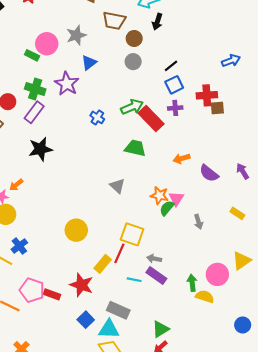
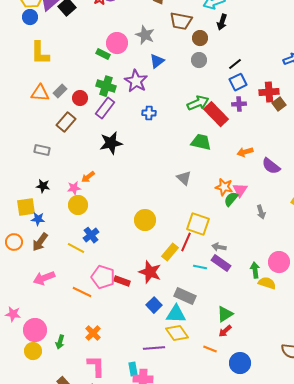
gray star: (76, 35) -> (145, 35), turned -30
brown square: (217, 108) -> (279, 104), turned -32
blue cross: (97, 117) -> (149, 113), moved, turned -32

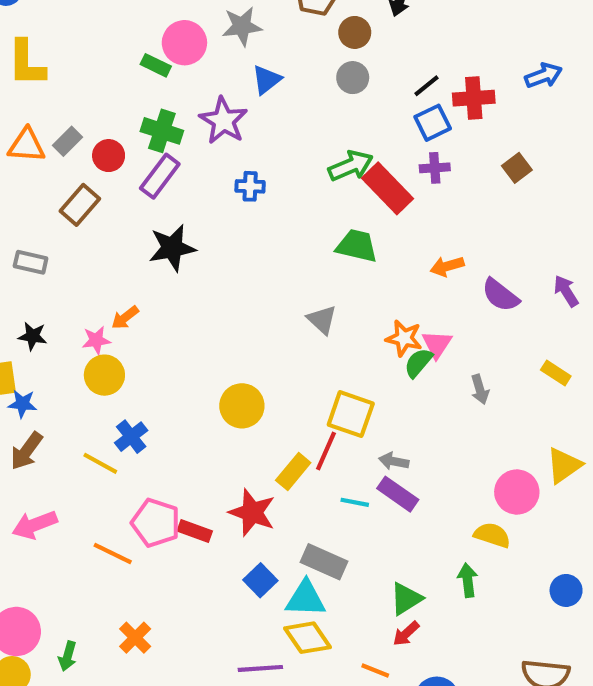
gray star: (145, 35) -> (242, 26), turned -30
red cross: (269, 92) -> (474, 98), moved
green arrow: (255, 270) -> (468, 580), moved

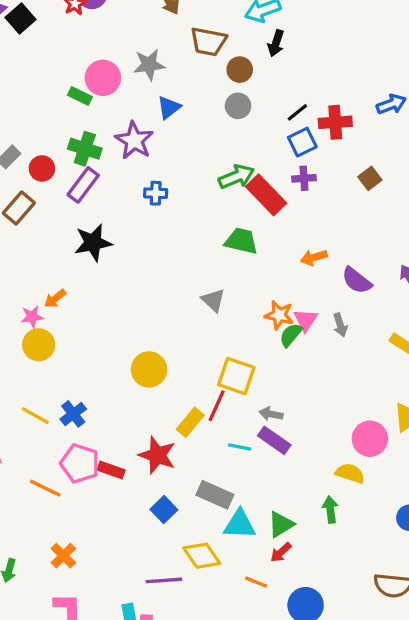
gray arrow: (480, 389) -> (340, 325), moved
blue cross: (131, 437) -> (73, 414), moved
cyan triangle: (306, 599) -> (240, 524), moved

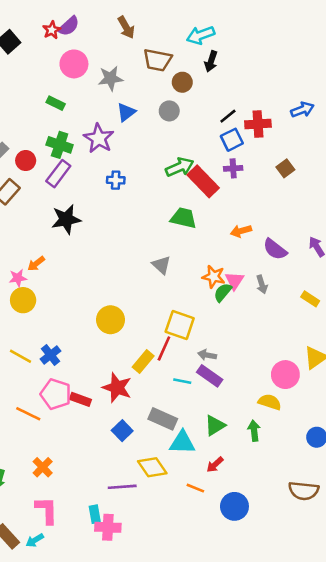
pink circle: (103, 78) -> (74, 64), moved
gray circle: (238, 106) -> (169, 111), moved
green triangle: (281, 524) -> (215, 425), moved

